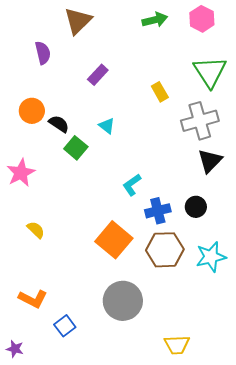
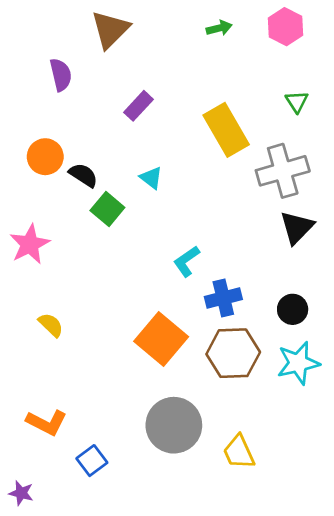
green arrow: (155, 20) -> (219, 28), size x0.7
green triangle: (210, 72) -> (297, 102), size x0.5
yellow rectangle: (160, 92) -> (226, 130), size x1.8
black circle: (196, 207) -> (293, 309), moved
yellow trapezoid: (177, 345) -> (239, 452), moved, turned 68

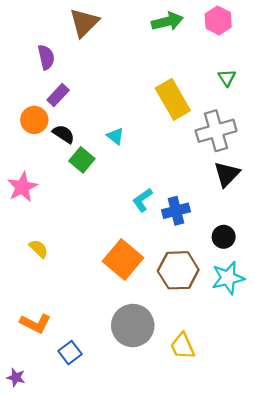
green arrow: (219, 28) -> (167, 21), size x1.6
purple rectangle: (139, 106) -> (58, 95), moved
blue cross: (223, 298) -> (176, 211), moved

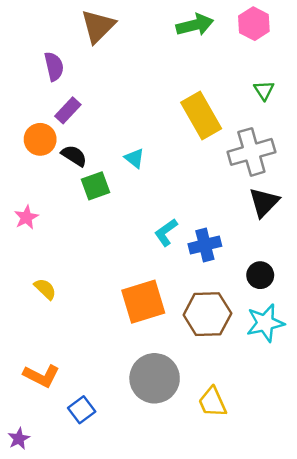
green square: (82, 160) -> (95, 186), turned 30
pink star: (22, 187) -> (26, 217), size x0.7
orange square: (123, 260) -> (143, 302), turned 33
purple star: (16, 377) -> (19, 439), turned 30

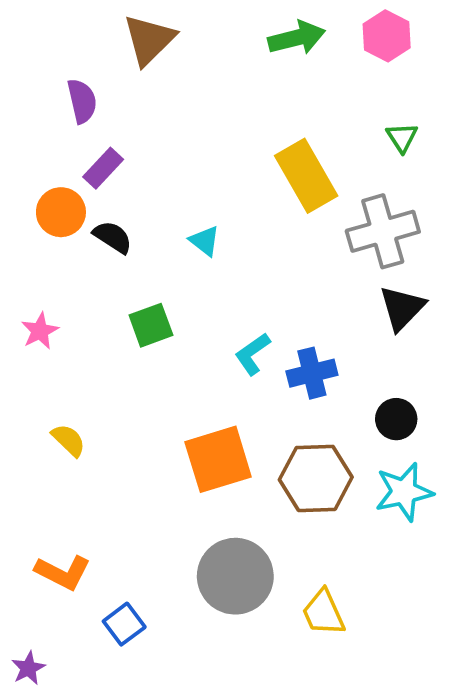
green square: (95, 186) -> (151, 325), moved

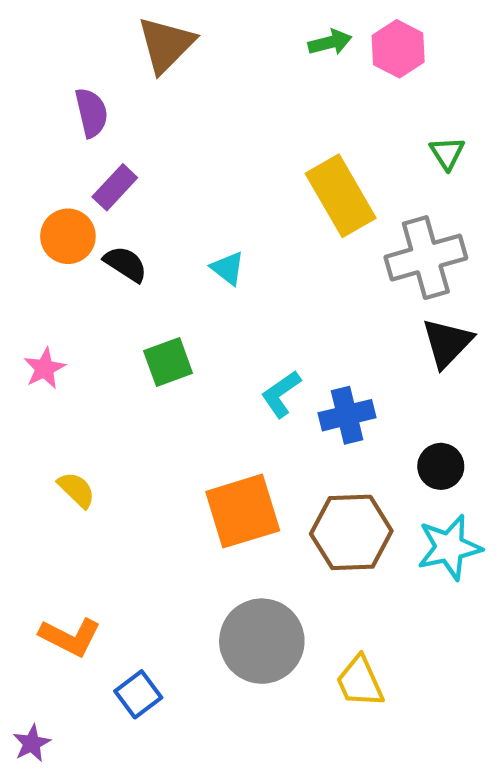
pink hexagon: (387, 36) -> (398, 49), moved
green arrow: (297, 38) -> (330, 42), size x0.7

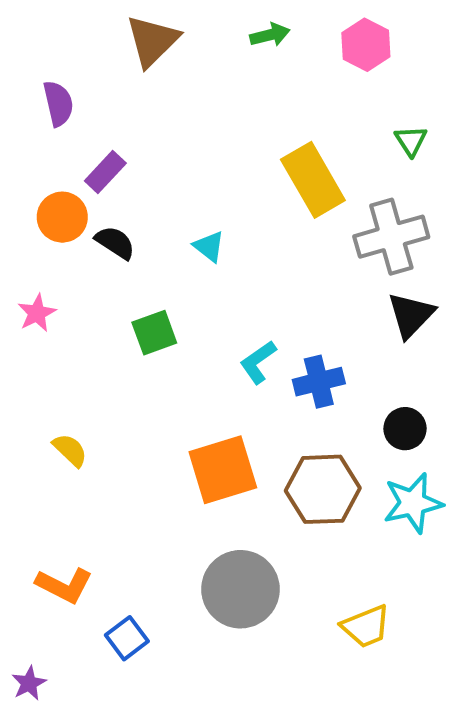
green arrow: (330, 42) -> (270, 35), moved
purple semicircle: (91, 113) -> (58, 103), moved
pink star: (45, 368) -> (37, 313), moved
yellow trapezoid: (360, 682) -> (366, 626), moved, turned -88

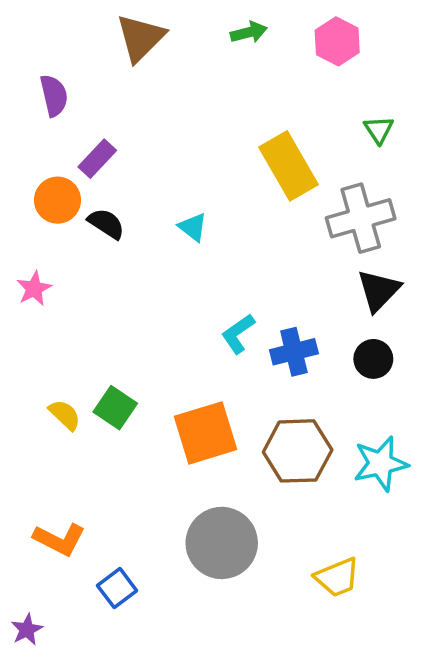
green square: (154, 333) -> (115, 408), moved, turned -36
black circle: (405, 429) -> (373, 359), moved

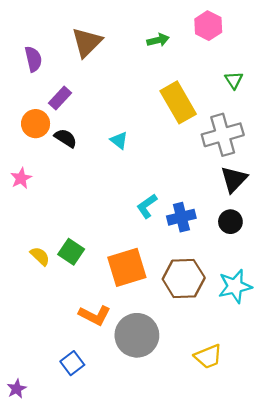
green arrow: (249, 32) -> (158, 40), moved
brown triangle: (141, 38) -> (87, 42), moved
orange L-shape: (59, 539) -> (95, 315), moved

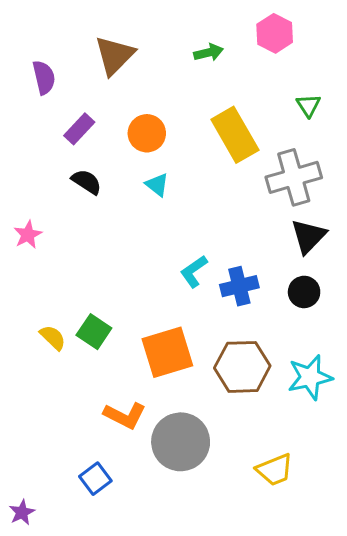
orange circle: (36, 124) -> (147, 133), moved

